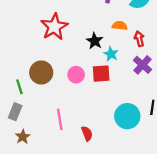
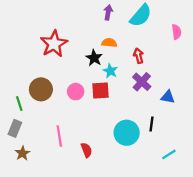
orange semicircle: (120, 26) -> (109, 43), moved

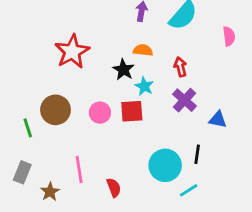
gray rectangle: (15, 128) -> (22, 172), moved
brown star: (22, 153) -> (50, 192), moved
cyan line: (169, 154) -> (189, 190), moved

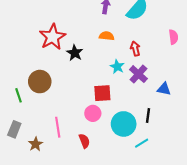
pink semicircle: (229, 36) -> (173, 37), moved
black star: (123, 70) -> (75, 53), moved
cyan star: (144, 86) -> (117, 67), moved
red square: (132, 111) -> (102, 93), moved
pink circle: (100, 113) -> (93, 113), moved

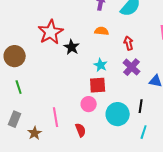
cyan star: (117, 67) -> (101, 65), moved
brown circle: (40, 82) -> (15, 56), moved
cyan line: (142, 143) -> (144, 132), moved, turned -40

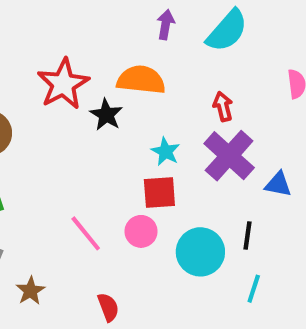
orange semicircle: (102, 31) -> (141, 80), moved, size x1.6
purple cross: (132, 67) -> (229, 156), size x1.4
pink line: (56, 117) -> (86, 233), moved, turned -30
red semicircle: (81, 130) -> (108, 307), moved

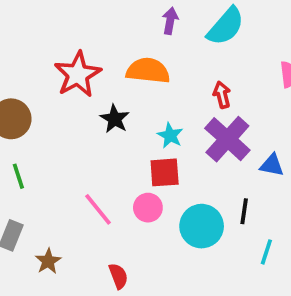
black star: (106, 115) -> (115, 119), moved
cyan line: (254, 289) -> (266, 252), moved

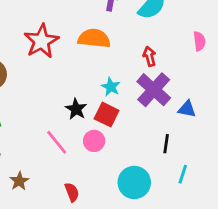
black star: (115, 119) -> (76, 109), moved
red square: (165, 172) -> (107, 115), turned 30
cyan circle: (202, 226) -> (134, 182), moved

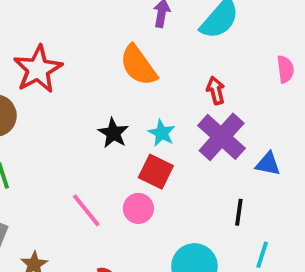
orange semicircle: (94, 38) -> (138, 65), turned -132
red star: (41, 41) -> (38, 69), moved
black star: (76, 109) -> (113, 133), moved

